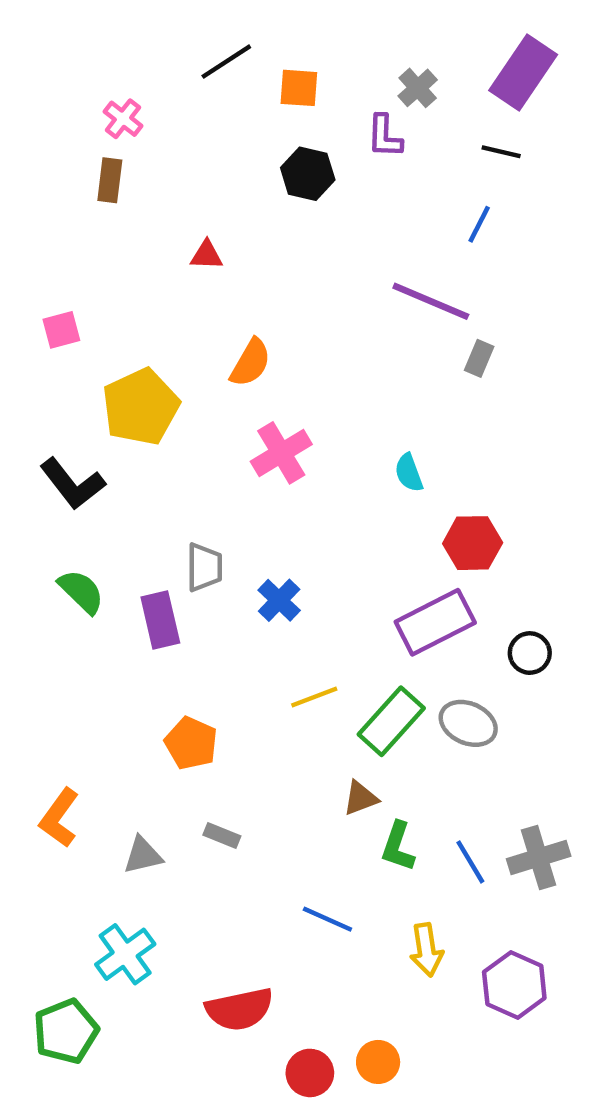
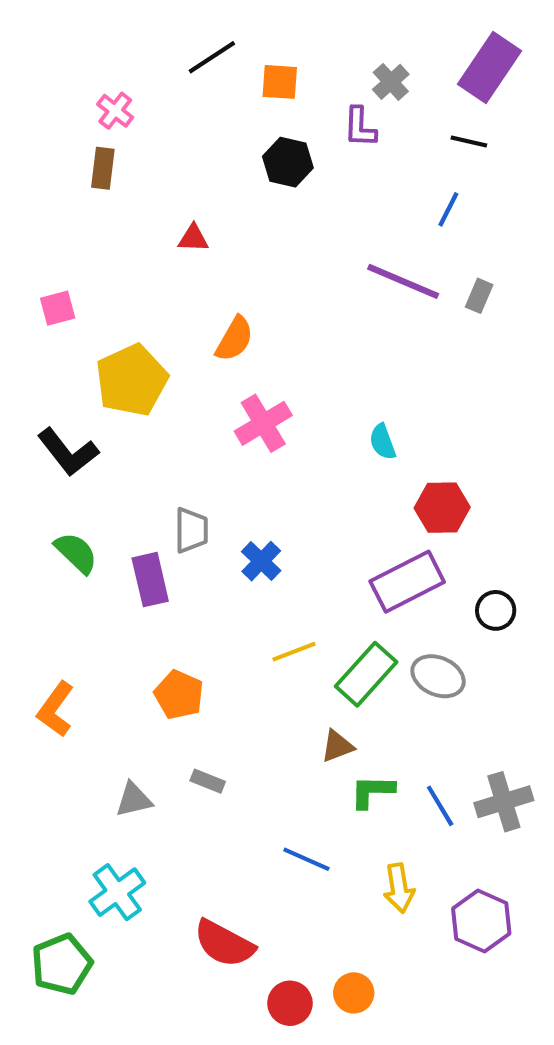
gray rectangle: (479, 358) -> (479, 296), moved
orange L-shape: (59, 818) -> (56, 709), moved
green L-shape: (398, 847) -> (372, 791), turned 72
red semicircle: (240, 1009) -> (224, 944), turned 40

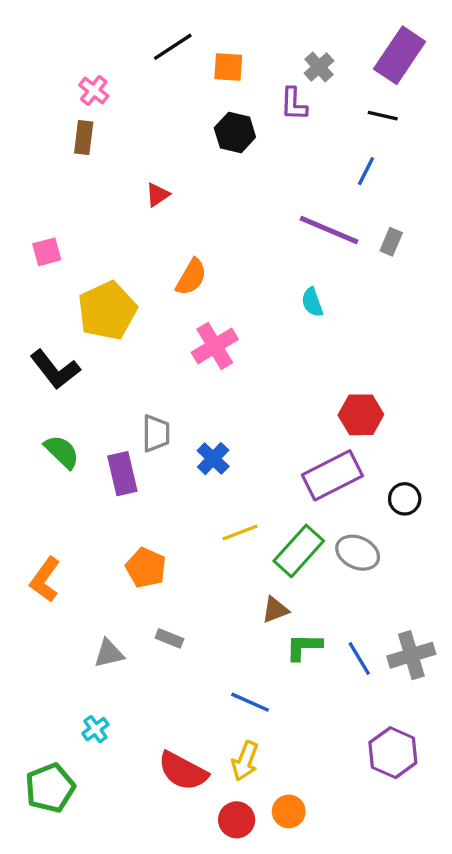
red triangle: (193, 238) -> (158, 195), turned -36
cyan semicircle: (383, 442) -> (312, 302), moved
yellow arrow: (399, 888) -> (245, 761), moved, turned 30
cyan cross: (117, 892) -> (95, 729), size x0.6

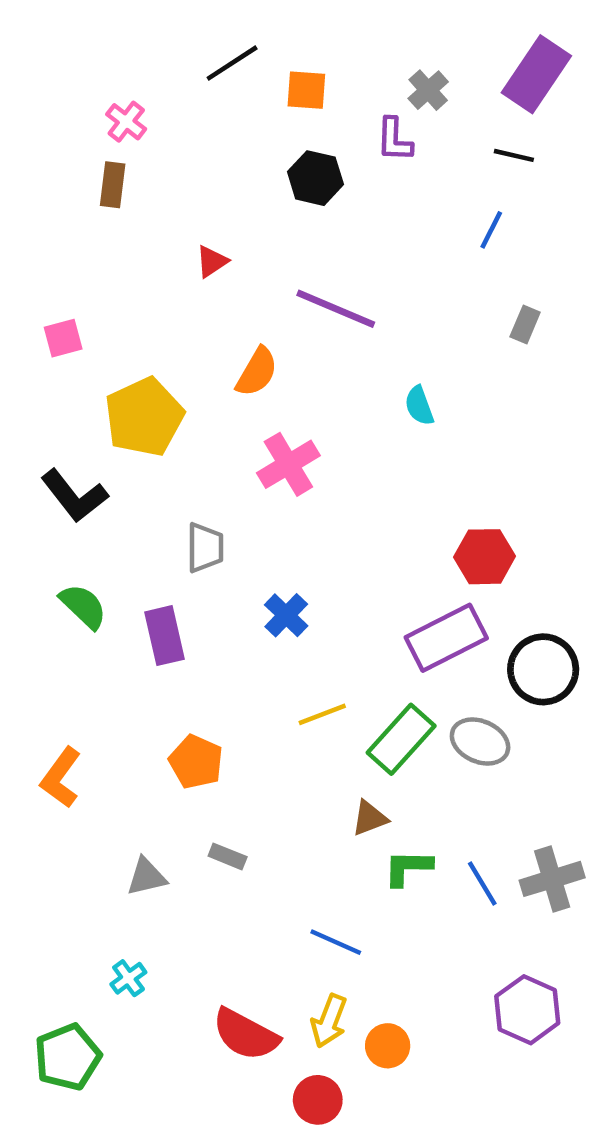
purple line: (329, 230) -> (336, 309), moved
gray trapezoid: (156, 433) -> (205, 548), moved
black circle: (405, 499) -> (543, 669), size x1.6
orange circle: (289, 811) -> (388, 1046), moved

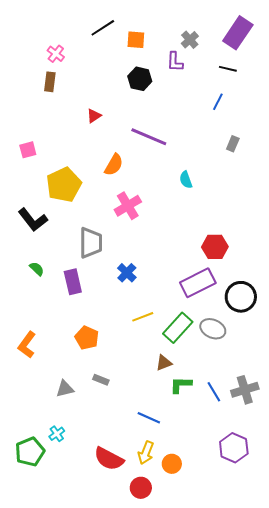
gray trapezoid: (205, 548) -> (91, 243), size x1.4
green semicircle: (83, 606) -> (37, 269), size x0.7
green pentagon: (68, 1057) -> (30, 452), moved

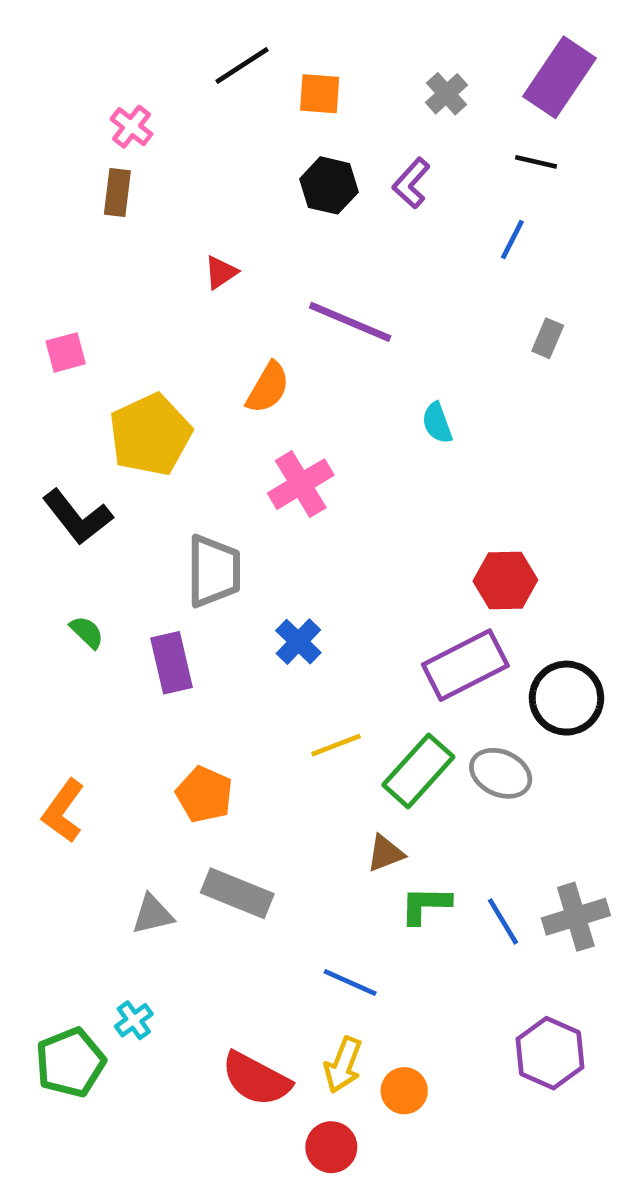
purple L-shape: (175, 62) -> (411, 183), moved, turned 40
gray rectangle: (101, 380) -> (237, 893), size x1.8

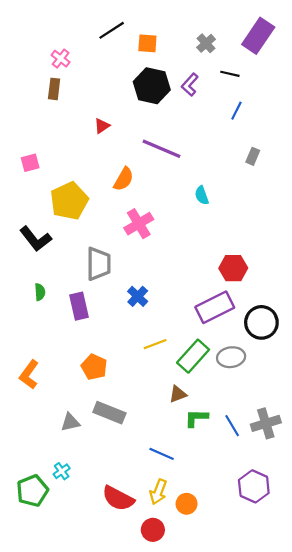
black line: (536, 162) -> (230, 74), moved
black hexagon: (329, 185) -> (152, 86), size x1.4
green semicircle: (87, 632) -> (40, 292), turned 42
gray ellipse: (501, 773) -> (231, 357), turned -32

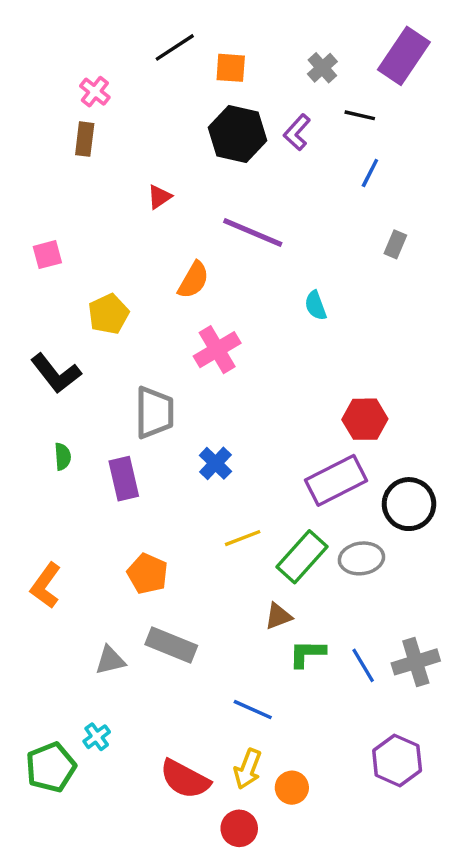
yellow pentagon: (69, 201) -> (108, 314), size x0.7

